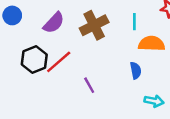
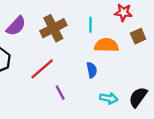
red line: (59, 62) -> (42, 69), moved
purple line: (89, 85) -> (60, 93), moved

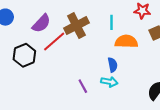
red line: (42, 69) -> (54, 41), moved
cyan arrow: (109, 98) -> (109, 82), moved

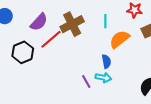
orange semicircle: (126, 41) -> (119, 39), turned -40
purple line: (83, 86) -> (86, 82), moved

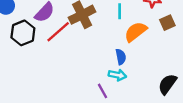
black hexagon: (23, 52) -> (23, 33), moved
purple line: (86, 82) -> (103, 91), moved

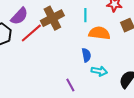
orange semicircle: (136, 32) -> (99, 33), turned 45
cyan arrow: (117, 75) -> (99, 71), moved

